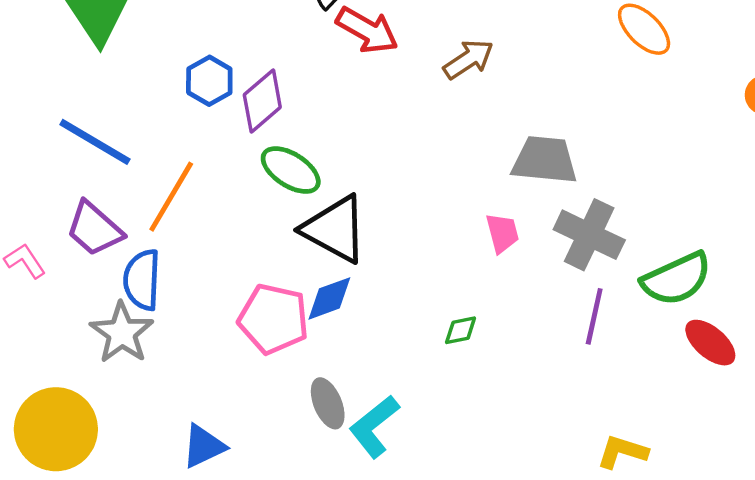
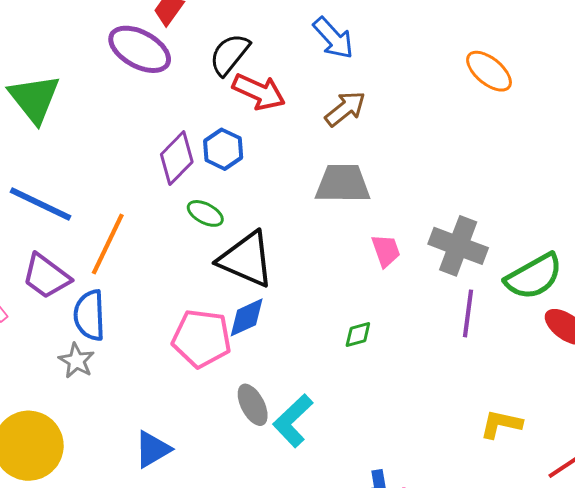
blue hexagon: (209, 81) -> (223, 149), moved
gray trapezoid: (545, 160) -> (343, 184), moved
green ellipse: (291, 170) -> (205, 213), size x0.7
gray star: (122, 333) -> (76, 361), size x0.7

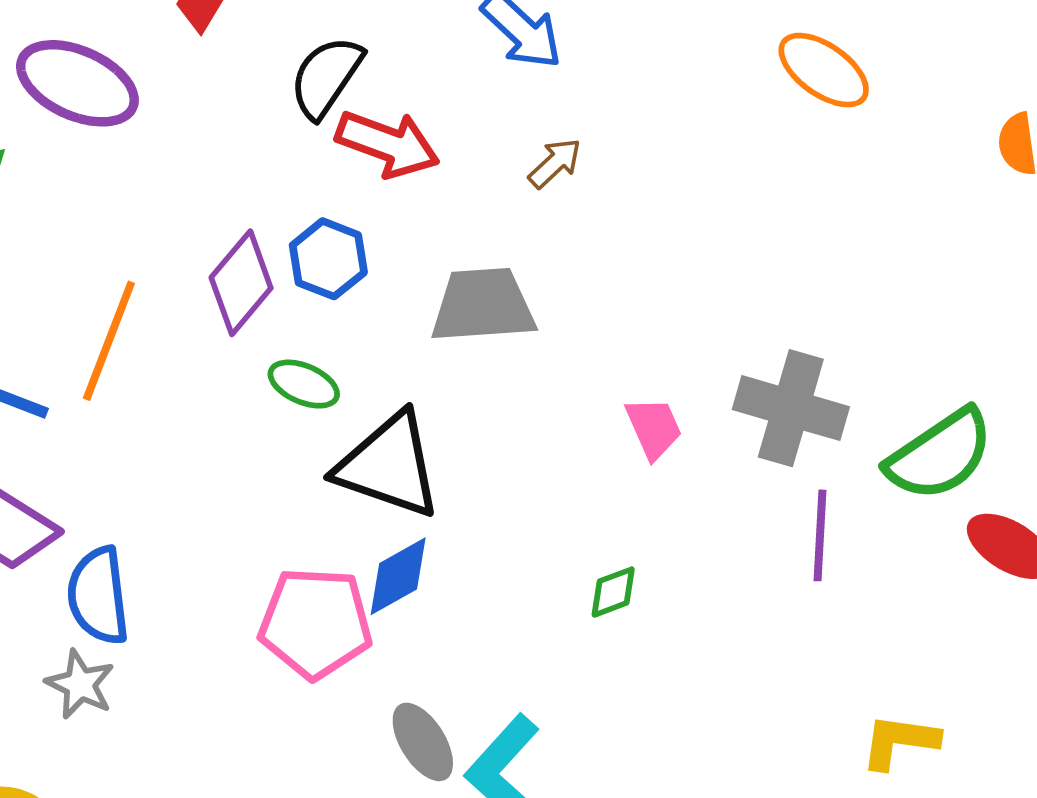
purple ellipse: (140, 49) -> (77, 83), moved
brown arrow: (345, 109) -> (555, 163), size x0.7
gray trapezoid: (343, 184) -> (483, 305), moved
orange line: (108, 244) -> (109, 341), moved

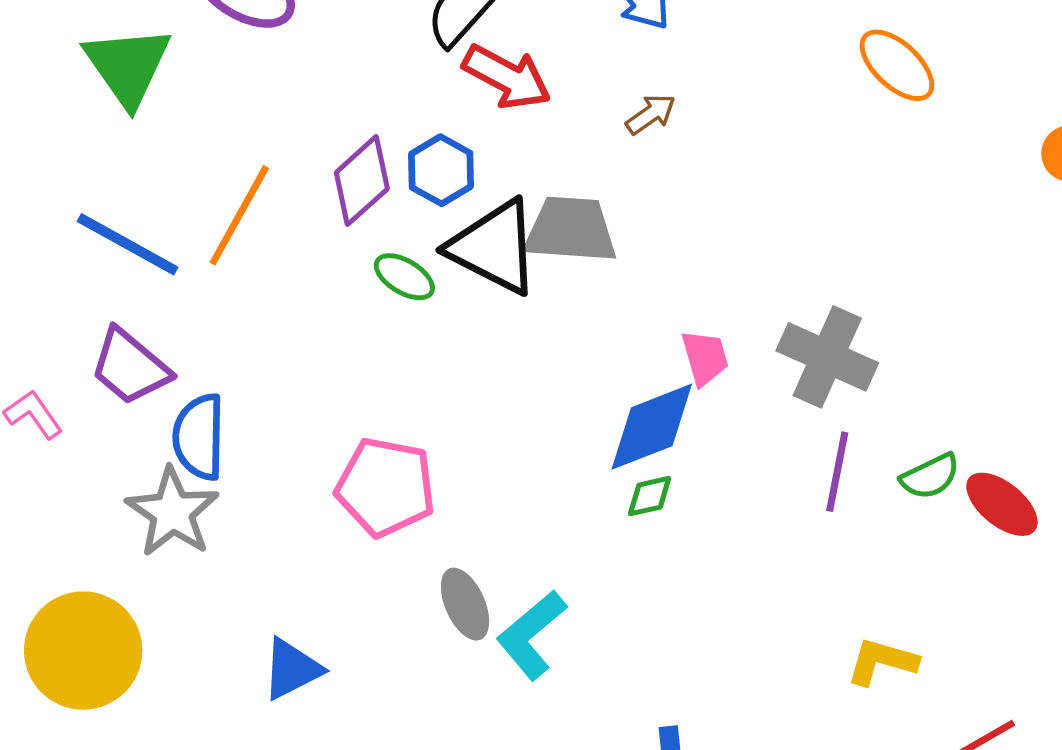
green semicircle: (940, 455) -> (930, 476), moved, size x0.6
black triangle: (389, 465) -> (494, 247), moved
blue diamond: (398, 576) -> (652, 427), moved, size x1.4
gray star: (80, 684) -> (172, 512), size x1.5

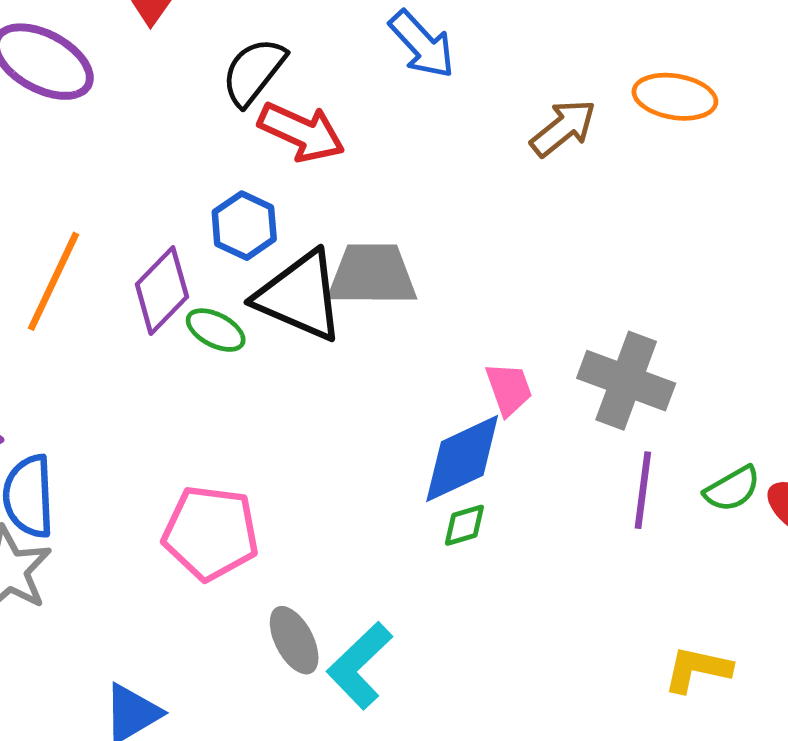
orange ellipse: (897, 65) -> (675, 97), turned -30
brown arrow: (651, 114) -> (563, 128), moved, size x1.4
purple diamond: (362, 181) -> (162, 291), moved

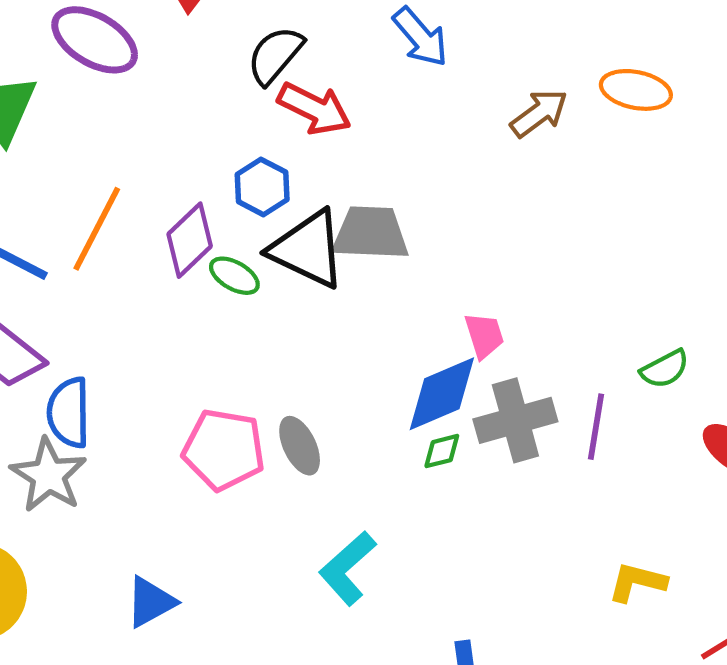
gray cross: (626, 381) -> (515, 420), moved, turned -38
green semicircle: (732, 489) -> (665, 369), moved
gray ellipse: (294, 640) -> (300, 446), moved

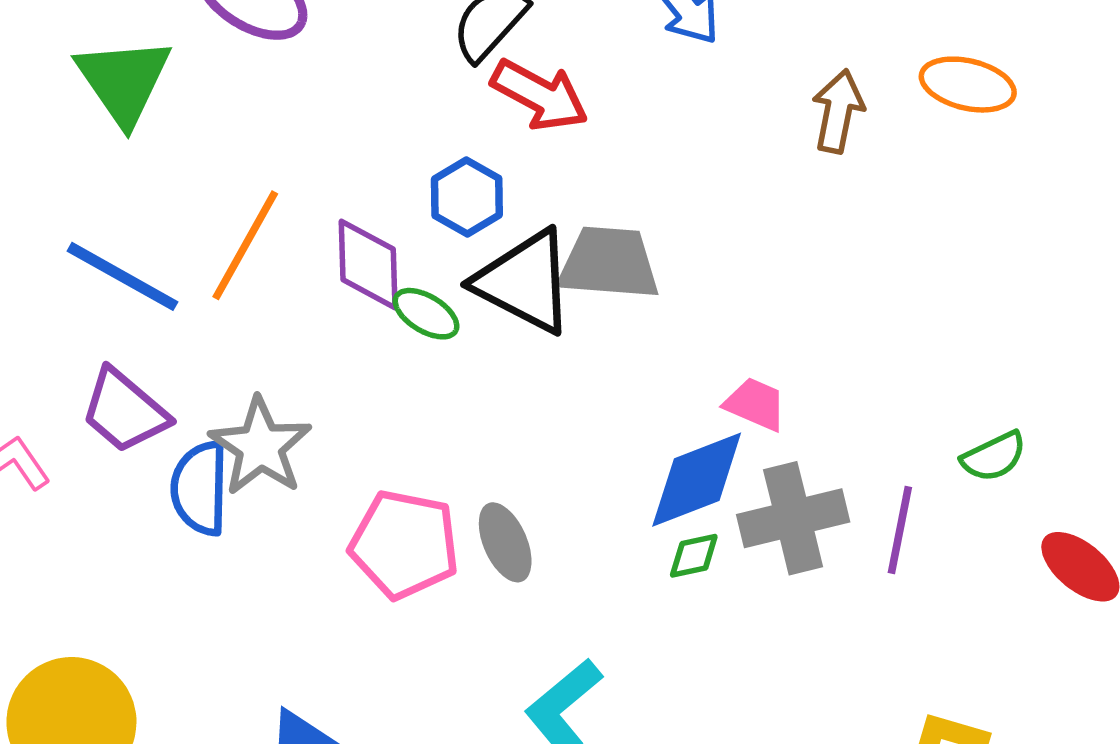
brown arrow: (539, 113) -> (838, 111), turned -44
purple diamond: (190, 240) -> (368, 264), turned -50
pink trapezoid: (484, 335) -> (755, 404), turned -51
gray star: (48, 475) -> (260, 446), moved

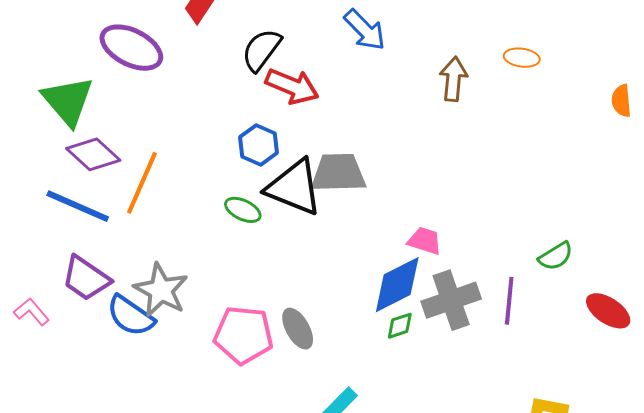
orange ellipse: (968, 85) -> (522, 58), size x0.7
purple diamond: (368, 264) -> (93, 154), moved, turned -40
blue semicircle: (200, 488) -> (131, 316), turned -51

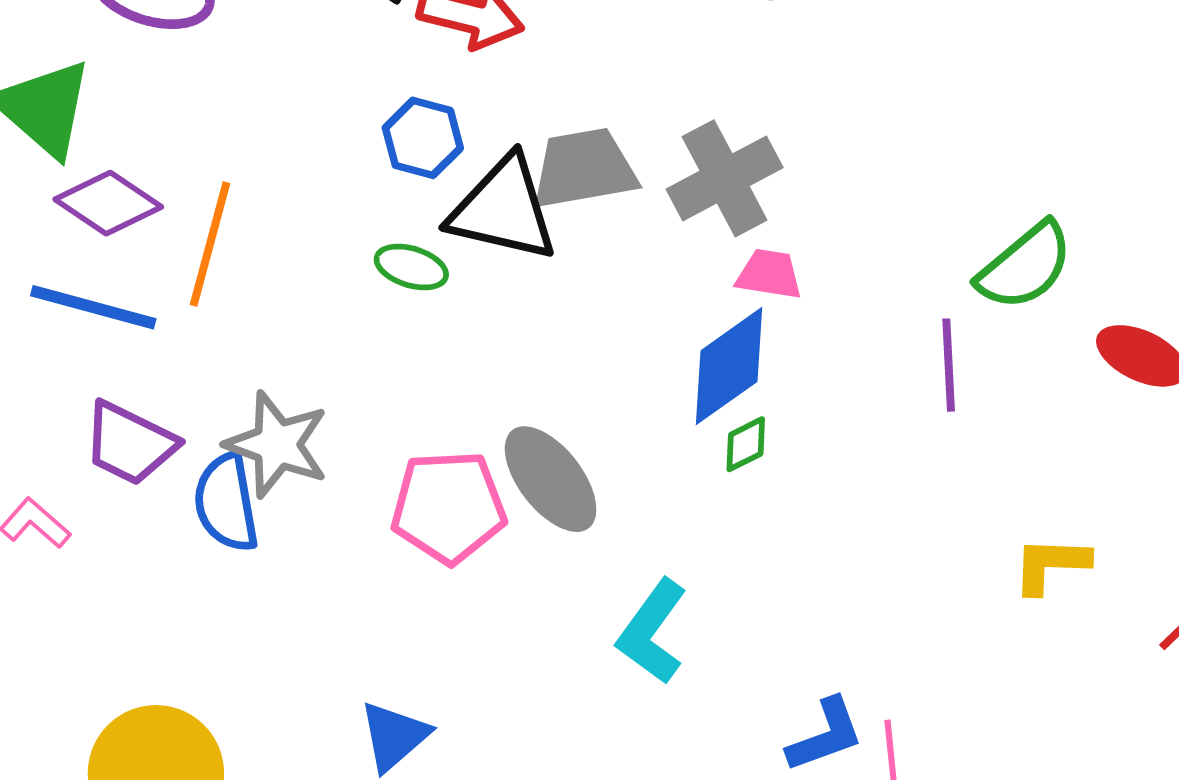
green semicircle: (556, 256) -> (1025, 266), size x1.5
gray cross: (451, 300) -> (725, 178), moved
blue semicircle: (131, 316) -> (226, 503), turned 54
gray ellipse: (298, 329) -> (551, 479), size x1.4

